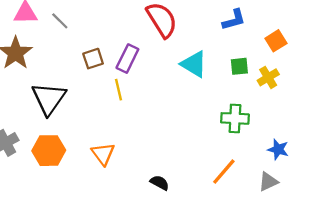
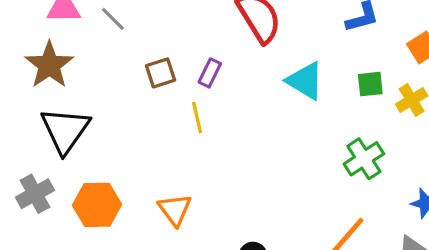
purple rectangle: (127, 59) -> (210, 73), size x0.7
black triangle: (49, 98) -> (65, 130), moved
green cross: (235, 118) -> (364, 159), turned -36

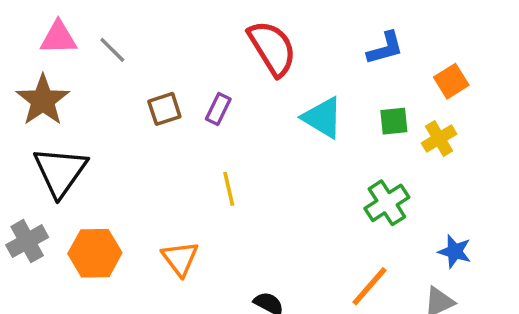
yellow line: (197, 117) -> (229, 189), moved

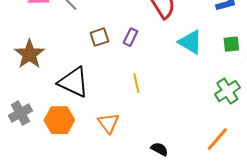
brown star: (43, 100) -> (29, 54), moved
black triangle: (60, 172) -> (73, 82), moved, turned -40

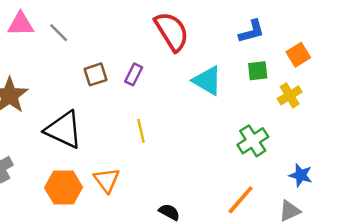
green square: (231, 44) -> (258, 71), moved
orange hexagon: (59, 120) -> (64, 187), moved

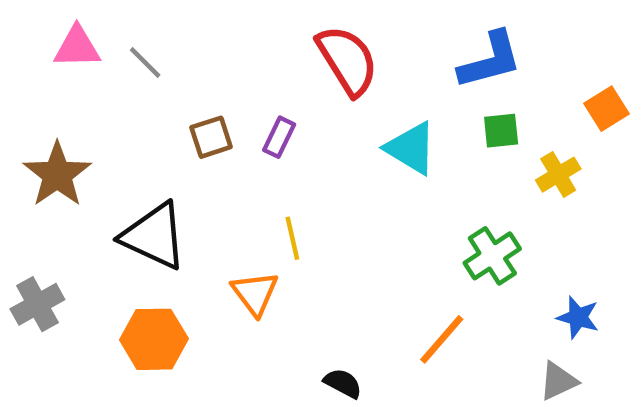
blue L-shape: (252, 31) -> (490, 60), size x1.4
orange square: (298, 55) -> (607, 109), moved
orange triangle: (107, 180) -> (255, 293), moved
orange line: (241, 200) -> (442, 339), moved

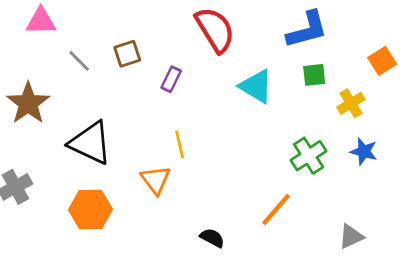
gray line: (145, 62) -> (79, 61), moved
brown square: (211, 137) -> (127, 54), moved
blue star: (578, 317) -> (364, 151), moved

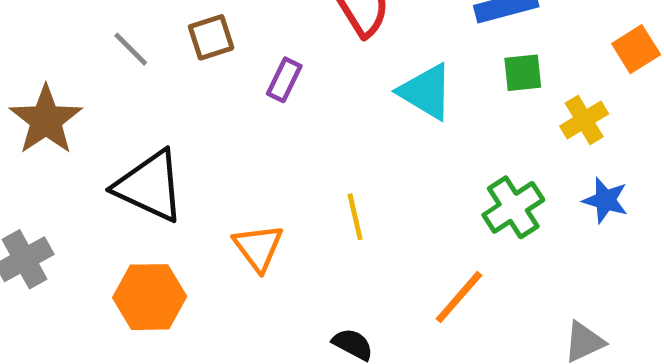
yellow line: (180, 144) -> (355, 217), moved

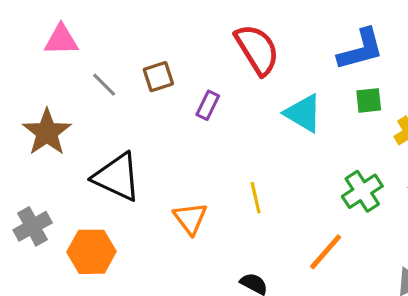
orange hexagon: (150, 297) -> (91, 252), moved

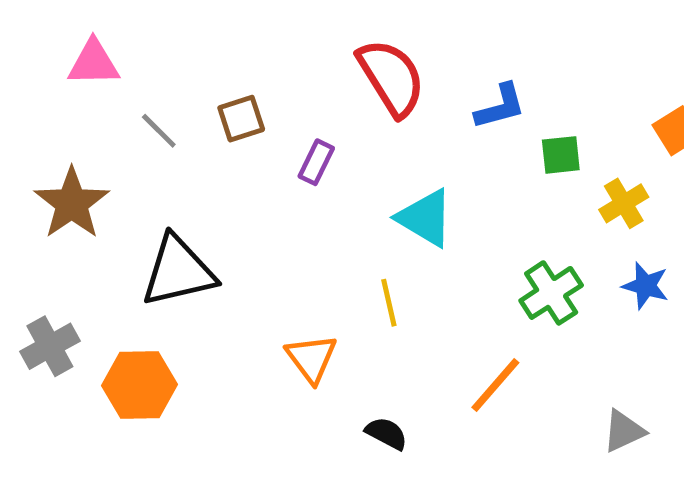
blue L-shape: (361, 49) -> (500, 107), moved, size x0.7
cyan triangle: (303, 113) -> (425, 218), moved
black triangle: (117, 177) -> (178, 271), turned -38
orange triangle: (190, 218) -> (311, 358), moved

